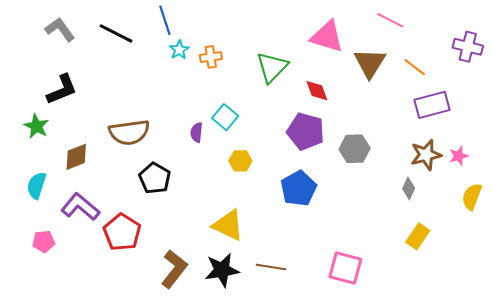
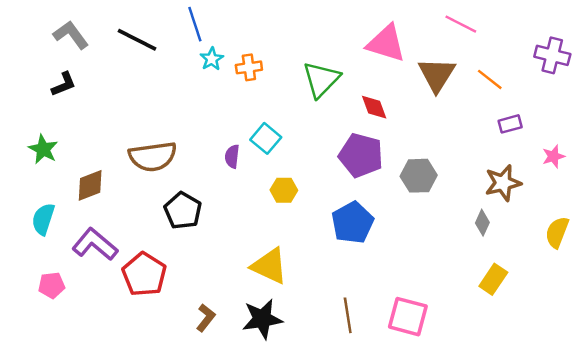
black L-shape: (62, 90) -> (64, 84), moved, size x0.7
purple rectangle: (432, 105) -> (510, 124), size x0.6
pink star: (459, 156) -> (553, 156), moved
brown line: (271, 267) -> (348, 315), moved, turned 72
brown L-shape: (174, 269) -> (206, 318), size x0.6

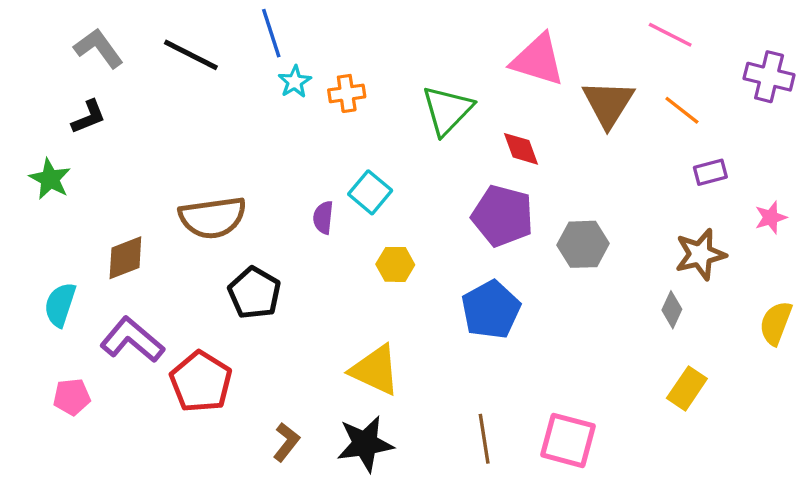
pink line: (461, 24) -> (670, 35), moved
green star: (43, 149) -> (50, 179), moved

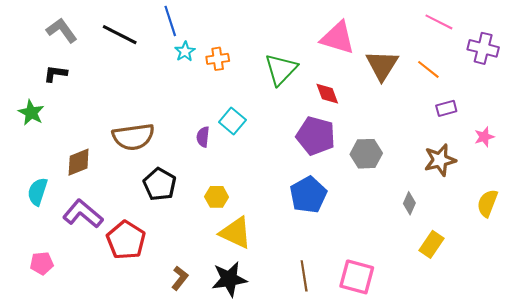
pink line: (670, 35) -> (439, 22), moved
black L-shape: (89, 117) -> (55, 74), turned -150
yellow hexagon: (395, 264) -> (217, 197), moved
gray diamond: (672, 310) -> (409, 203), moved
pink pentagon: (72, 397) -> (42, 263), moved

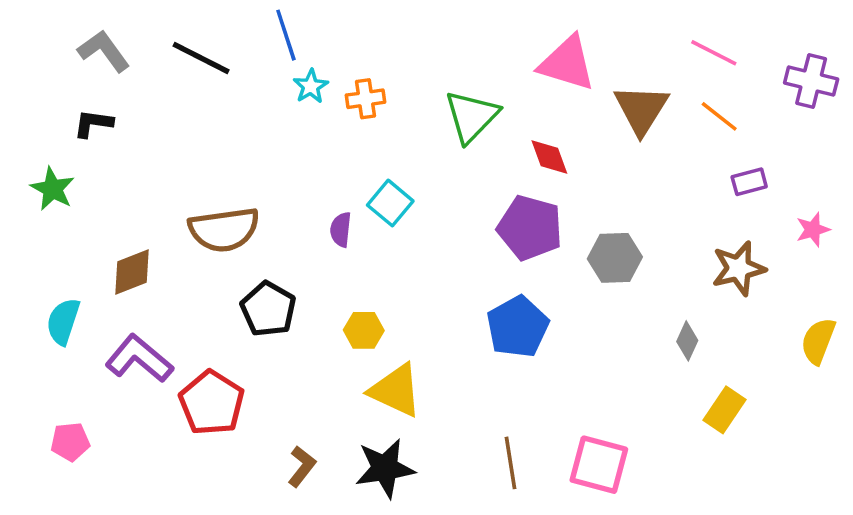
pink line: (439, 22) -> (714, 53), moved

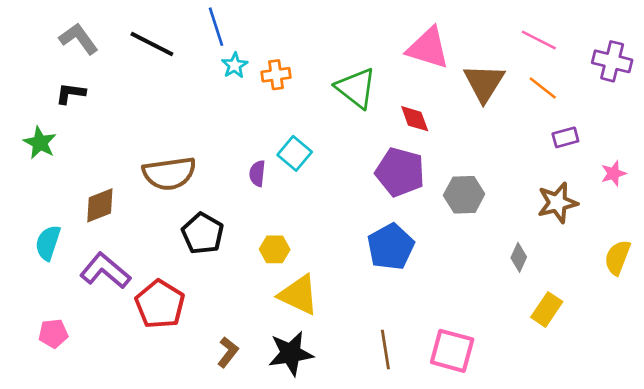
green triangle: (472, 116) -> (356, 88), turned -36

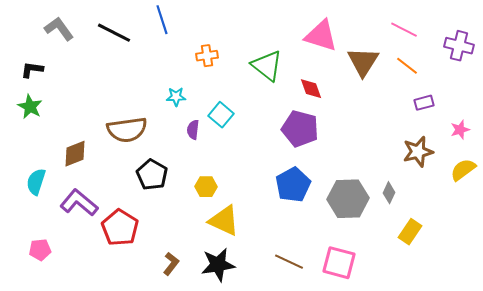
cyan star: (235, 65) -> (176, 97), moved, turned 30
black L-shape: (71, 93) -> (32, 70), moved
gray hexagon: (464, 195) -> (348, 199), moved, size x1.4
yellow semicircle: (617, 257) -> (463, 170), moved, turned 32
brown line: (385, 349) -> (289, 262), turned -56

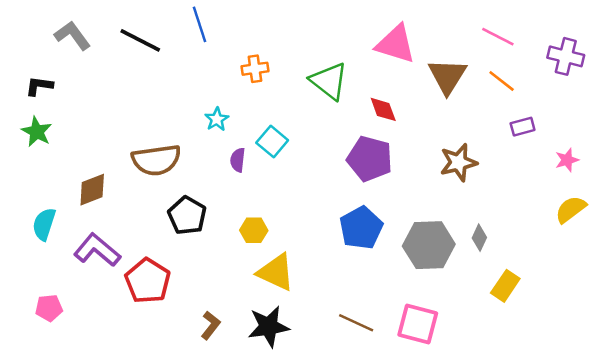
cyan star: (176, 97) -> (217, 119), turned -30
brown star: (418, 152) -> (458, 162), moved

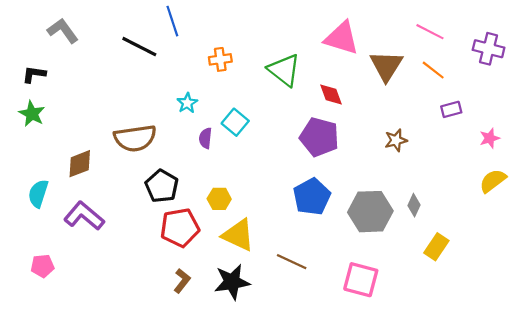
black line: (140, 40) -> (139, 47), moved
brown star: (458, 162) -> (396, 140), size x0.7
red pentagon: (148, 281) -> (180, 228), moved, turned 30
brown line: (356, 323) -> (292, 262), moved

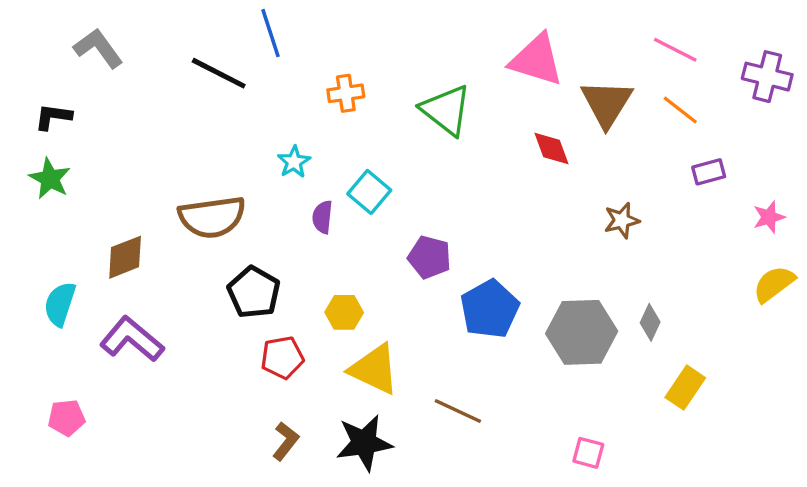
red diamond: (331, 95) -> (551, 148), moved
purple pentagon: (319, 137) -> (429, 257), moved, size x0.7
red pentagon: (180, 228) -> (282, 358), size x0.7
pink square: (361, 280) -> (588, 453), moved, size x0.6

